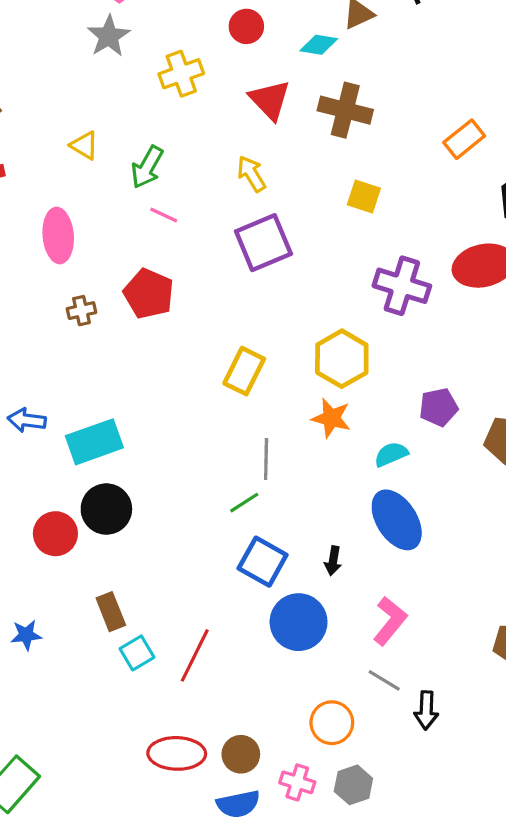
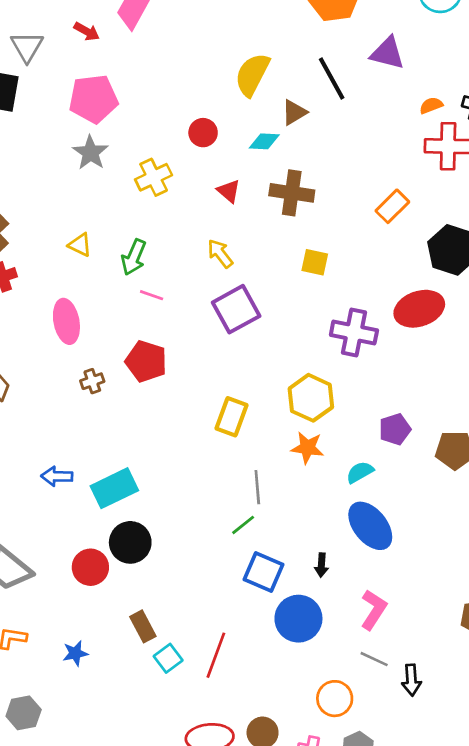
red triangle: (270, 100) -> (229, 191), size x0.7

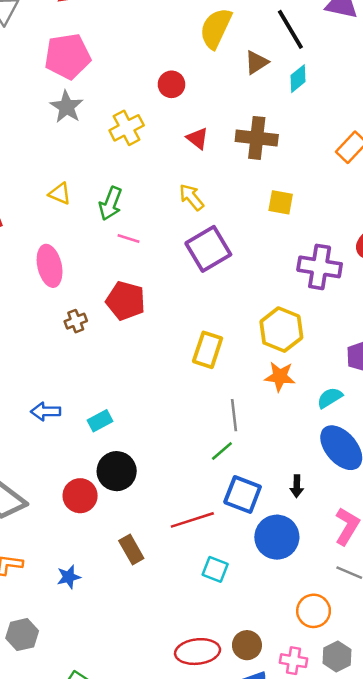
cyan diamond: (264, 141) -> (298, 79), moved, turned -40
cyan rectangle: (114, 488) -> (100, 421), size x0.6
red line: (216, 655) -> (192, 520), moved, turned 54
cyan square: (168, 658) -> (215, 569), moved, turned -30

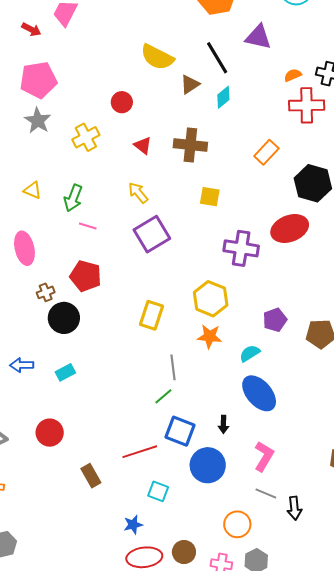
yellow semicircle: (216, 28) -> (157, 57), turned -88
black circle: (117, 471) -> (64, 318), moved
blue star: (69, 577) -> (133, 525), moved

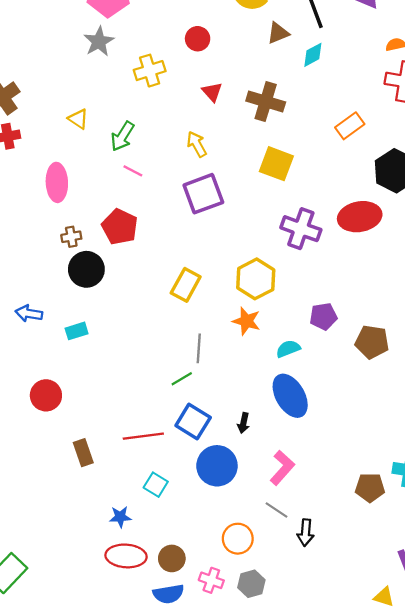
yellow square: (210, 197) -> (276, 164), size x1.4

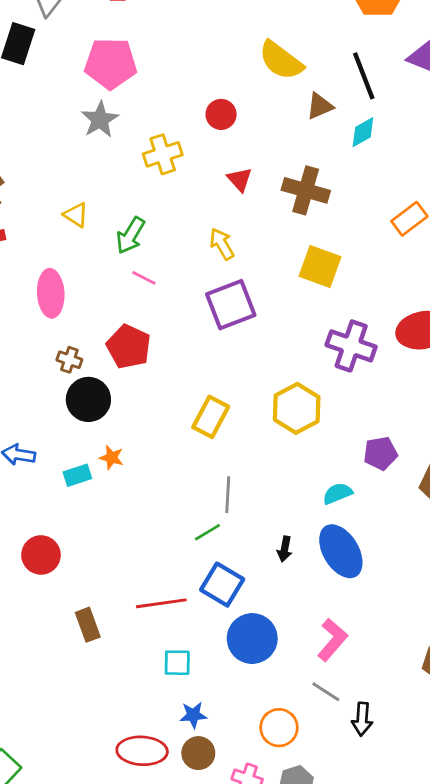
brown cross: (71, 237) -> (69, 360), turned 30
orange star: (247, 321) -> (111, 458), moved, size x0.7
black arrow: (243, 423) -> (285, 549), moved
cyan square: (156, 485) -> (177, 663), turned -30
blue star: (120, 517) -> (193, 715), moved

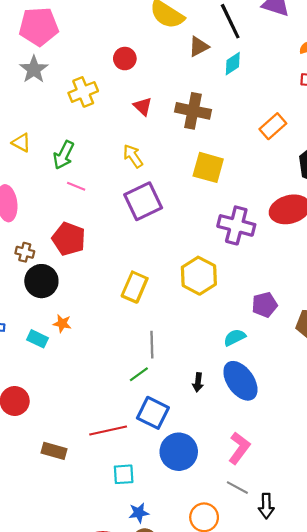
cyan rectangle: (77, 475) -> (38, 339), turned 48
brown rectangle: (88, 625) -> (54, 451), turned -50

